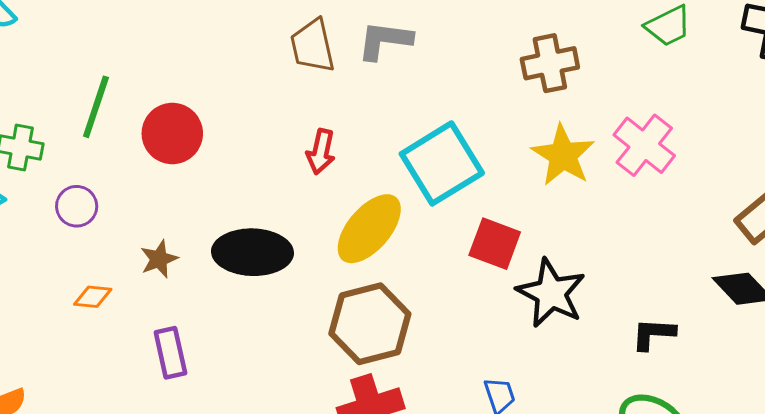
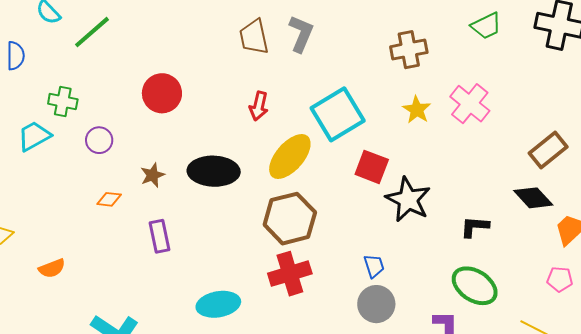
gray L-shape: (385, 40) -> (301, 34), turned 105
green line: (96, 107) -> (92, 32), moved, turned 30
yellow star: (563, 155) -> (417, 110), size x0.7

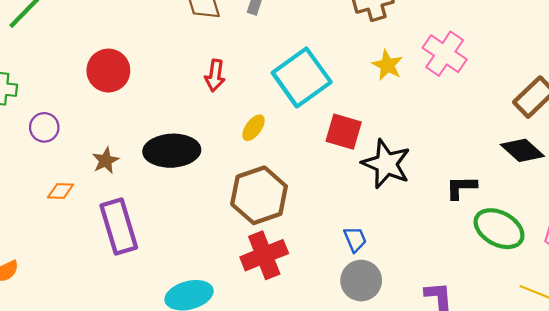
yellow ellipse: (290, 157) -> (253, 128), size x0.5
purple rectangle: (159, 236) -> (119, 227), size x1.5
green ellipse: (475, 286) -> (499, 229), moved

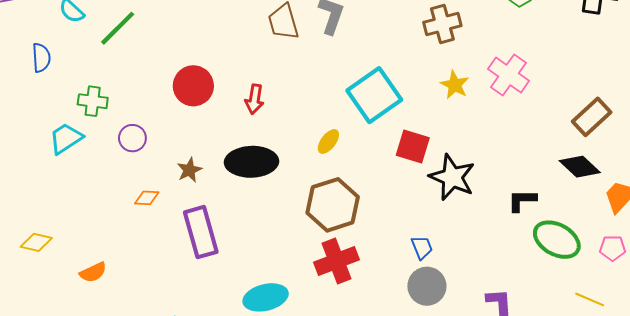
red arrow: (215, 76) -> (254, 99), moved

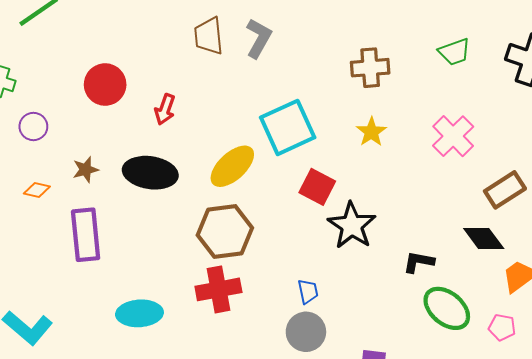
pink cross: (508, 75) -> (453, 136), moved
yellow ellipse: (328, 142) -> (232, 166), size x1.8

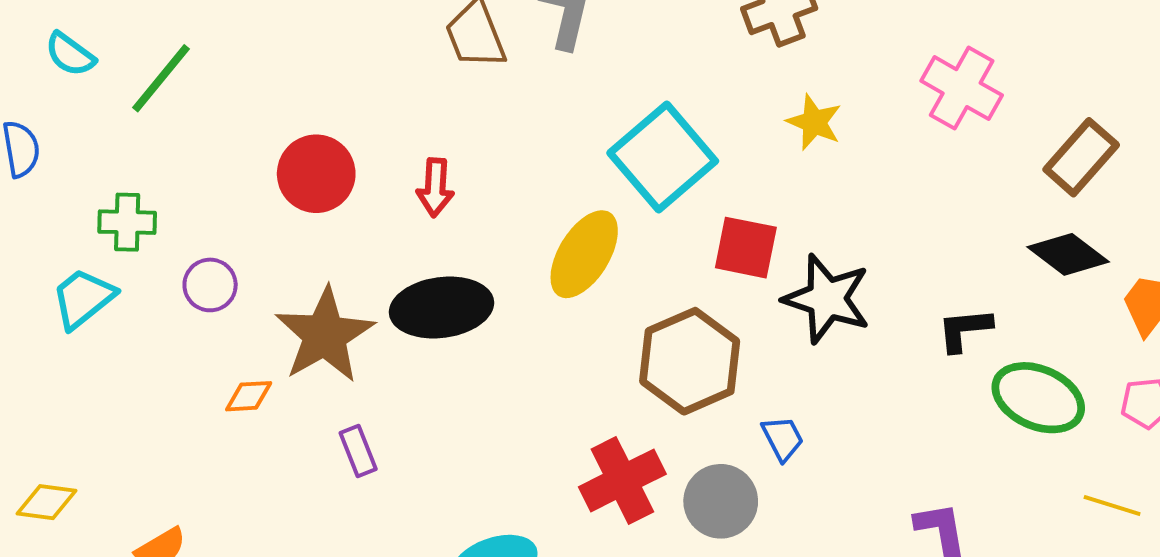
brown star: (86, 170) -> (325, 335), size x2.0
brown hexagon: (225, 232) -> (690, 361), moved
purple rectangle: (86, 235) -> (358, 451), size x0.5
gray circle: (306, 332) -> (721, 501), moved

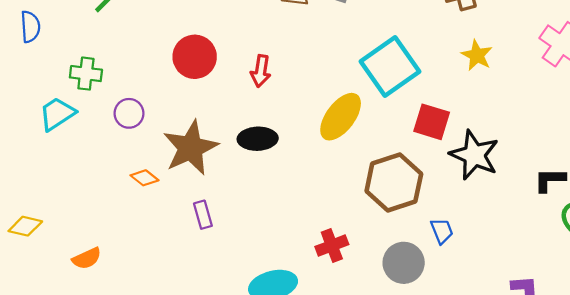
black ellipse: (442, 307) -> (258, 139), size x0.7
orange diamond: (249, 396) -> (145, 178), turned 36
red cross: (622, 480) -> (332, 246), moved, size x0.7

